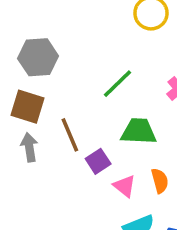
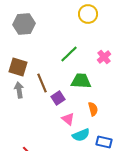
gray hexagon: (38, 57) -> (24, 24), moved
pink triangle: (125, 186) -> (68, 119), moved

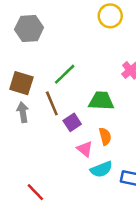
green line: (69, 54) -> (65, 74), moved
orange semicircle: (93, 109) -> (105, 136), moved

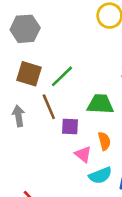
brown square: (21, 83) -> (29, 74), moved
purple square: (72, 122) -> (70, 127), turned 36

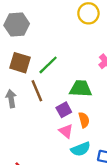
purple square: (70, 127) -> (64, 110), moved, turned -32

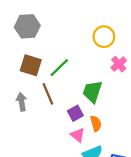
yellow circle: (88, 13) -> (104, 37), moved
green trapezoid: (81, 89) -> (92, 92), turned -75

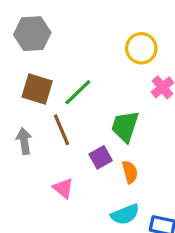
pink triangle: (78, 135) -> (63, 188), moved

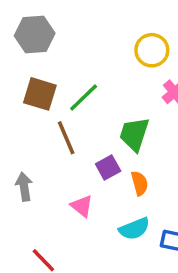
gray arrow: (24, 141) -> (24, 187), moved
pink triangle: (63, 188) -> (82, 206), moved

